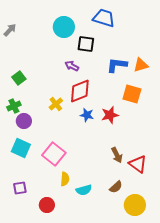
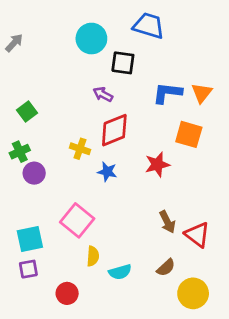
orange triangle: (141, 65) -> (202, 93), turned -35
yellow cross: (56, 104) -> (80, 149), turned -32
blue star: (87, 115) -> (107, 172), moved
cyan square: (21, 148) -> (30, 239), moved, turned -36

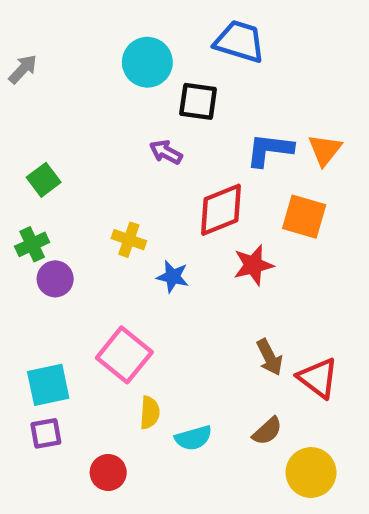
red diamond: (114, 130) -> (221, 210), moved

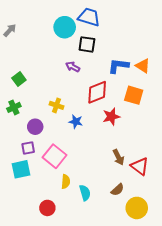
blue trapezoid: (240, 41) -> (89, 17), moved
orange triangle: (325, 150) -> (143, 66), turned -35
purple circle: (55, 279) -> (35, 127), moved
purple square: (46, 433) -> (28, 148), moved
cyan semicircle: (193, 438) -> (85, 193), turned -91

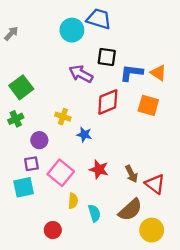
black square: (87, 44) -> (107, 57), moved
purple arrow: (73, 67) -> (81, 74), size x1.5
green square: (19, 79) -> (21, 87), size x1.5
red star: (111, 117) -> (99, 169), moved, turned 30
brown semicircle: (117, 190) -> (130, 210), size x1.6

